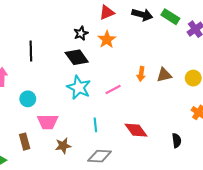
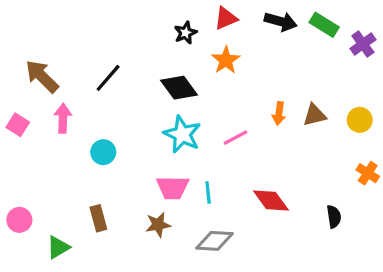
black star: (81, 33) -> (185, 33), moved
black line: (31, 51) -> (108, 78), turned 42
pink trapezoid: (48, 122) -> (173, 188), moved

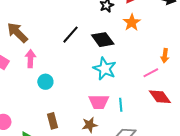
black line: (108, 78) -> (71, 35), moved
pink line: (235, 138) -> (151, 73), moved
cyan circle: (103, 152) -> (45, 82), moved
red diamond: (271, 201) -> (160, 97), moved

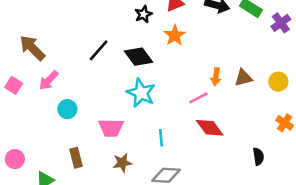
pink arrow: (30, 59) -> (49, 80), turned -138
pink trapezoid: (99, 102) -> (111, 128), moved

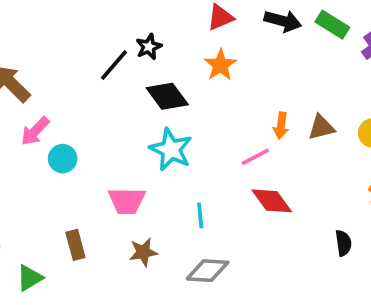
black star: (143, 14) -> (149, 47), moved
black line: (99, 50) -> (114, 65), moved
cyan circle: (67, 109) -> (63, 159), moved

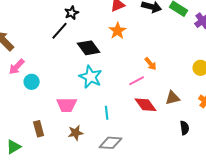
black star: (149, 47) -> (72, 13), moved
orange arrow: (281, 126) -> (151, 64), turned -48
brown triangle: (321, 127) -> (173, 98), moved

